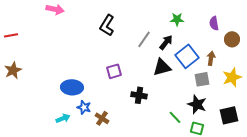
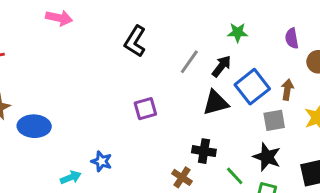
blue ellipse: (72, 87) -> (34, 126), moved
black cross: (139, 95) -> (204, 151), moved
brown cross: (102, 118) -> (182, 177), moved

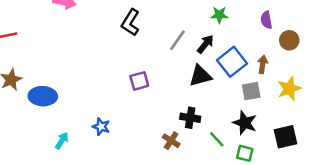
cyan arrow: (71, 177) -> (62, 141), moved, turned -36

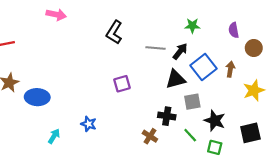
gray line: (177, 40) -> (156, 48), turned 60
gray square: (251, 91) -> (192, 102), moved

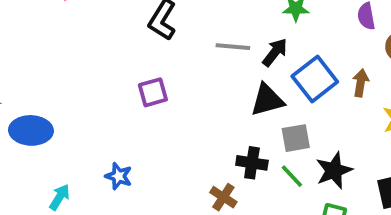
purple square: (122, 84) -> (153, 92), moved
black star: (215, 121) -> (334, 170), turned 30
green line: (190, 135) -> (292, 176), moved

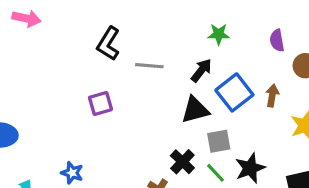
gray line: (233, 47) -> (149, 66), moved
black cross: (252, 163) -> (182, 162), turned 35

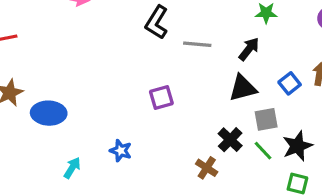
blue square: (234, 92) -> (290, 83), moved, size x0.6
purple square: (100, 103) -> (161, 97), moved

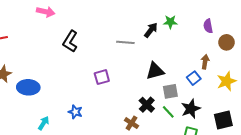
black L-shape: (157, 22) -> (70, 41), moved
black arrow: (249, 49) -> (151, 30), moved
blue square: (290, 83) -> (194, 78), moved

